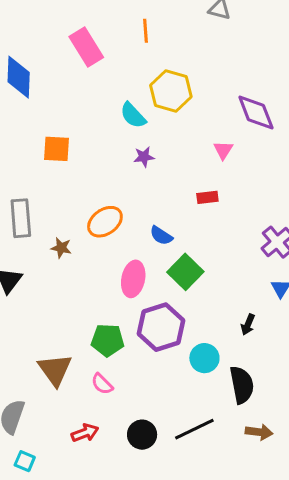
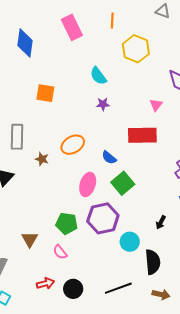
yellow hexagon: (171, 91) -> (136, 49), moved
red rectangle: (207, 197) -> (142, 135), size x2.0
brown triangle: (55, 370) -> (30, 239), size x0.7
black circle: (142, 435) -> (73, 289), moved

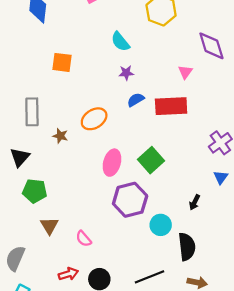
blue semicircle: (109, 158) -> (136, 100), moved, turned 112
green pentagon: (67, 223) -> (35, 191), moved

